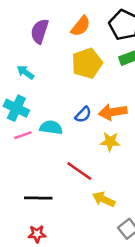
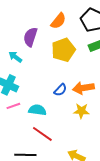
purple semicircle: (40, 31) -> (30, 37), moved
cyan semicircle: (51, 127) -> (37, 110), moved
red line: (79, 171) -> (42, 134), moved

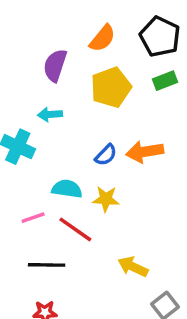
cyan arrow: (15, 57) -> (50, 114), moved, turned -40
pink line: (13, 106) -> (33, 218), moved
yellow star: (81, 111) -> (106, 199), moved

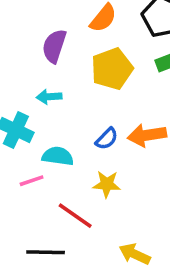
cyan semicircle: (67, 189) -> (58, 156), moved
pink line: (33, 218) -> (32, 181), moved

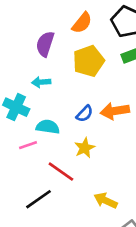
yellow star: (107, 184) -> (85, 148), turned -30
black line: (46, 252) -> (39, 199), turned -36

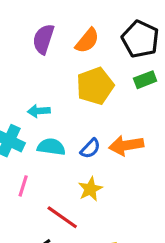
purple semicircle: (45, 44) -> (43, 39), moved
cyan semicircle: (48, 127) -> (51, 147), moved
pink line: (28, 145) -> (23, 186), turned -54

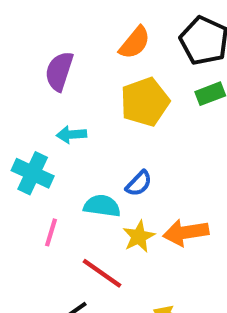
purple semicircle: (43, 39) -> (59, 71), moved
orange arrow: (126, 145) -> (186, 232), moved
cyan semicircle: (51, 147) -> (102, 206), moved

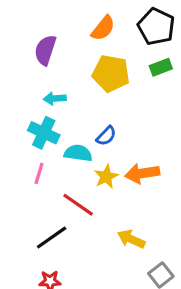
yellow pentagon: (145, 102) -> (111, 73), turned 30
cyan cross: (33, 173) -> (44, 133), moved

